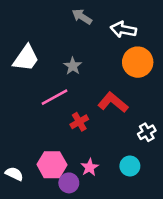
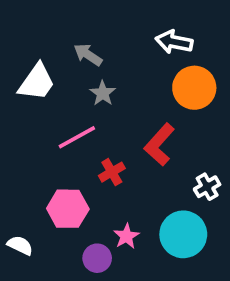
gray arrow: (82, 17) -> (88, 55), moved
red L-shape: (113, 102) -> (159, 145), turned -88
pink hexagon: (52, 165) -> (68, 209), moved
cyan circle: (130, 166) -> (183, 234), size x1.6

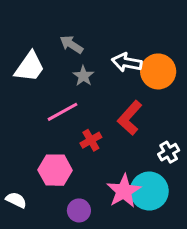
white arrow: (174, 42) -> (127, 62), moved
pink star: (126, 236) -> (124, 191), moved, size x1.6

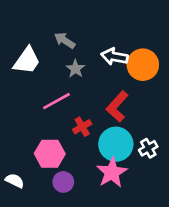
white cross: (169, 152) -> (148, 148), moved
cyan circle: (149, 191) -> (116, 144), moved
purple circle: (79, 210) -> (63, 182), moved

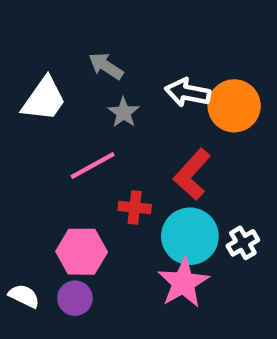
red cross: (82, 127) -> (135, 208), turned 36
purple circle: (63, 182) -> (75, 298), moved

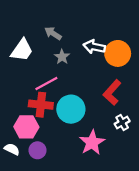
red L-shape: (192, 174) -> (112, 92), moved
red cross: (135, 208) -> (41, 105), moved, size x1.5
cyan circle: (190, 236) -> (71, 109), moved
pink hexagon: (82, 252) -> (26, 127), moved

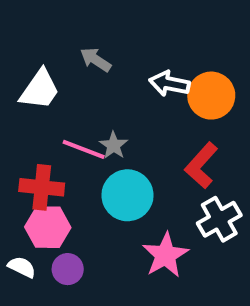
gray star: (62, 57) -> (114, 145), moved
pink line: (46, 83) -> (84, 149), turned 50
red cross: (41, 105) -> (42, 187), moved
white cross: (122, 122) -> (219, 219), size x1.5

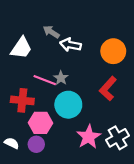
white arrow: (169, 84) -> (70, 45), moved
white cross: (219, 219) -> (118, 138), moved
pink hexagon: (48, 227) -> (41, 123), moved

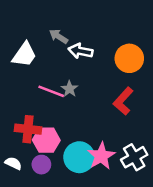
red cross: (22, 100) -> (28, 129), moved
cyan circle: (68, 105) -> (79, 157), moved

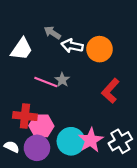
orange circle: (129, 58) -> (99, 49), moved
purple circle: (41, 165) -> (37, 148), size x1.5

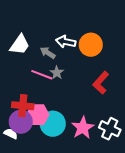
gray arrow: (52, 33) -> (48, 53), moved
cyan circle: (71, 141) -> (53, 124), moved
white cross: (120, 141) -> (110, 129), turned -35
purple circle: (37, 148) -> (21, 122), moved

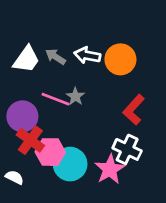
gray arrow: (48, 53) -> (56, 57), moved
red cross: (23, 106) -> (30, 140), turned 30
purple circle: (21, 122) -> (22, 116), moved
white cross: (110, 129) -> (127, 149), moved

